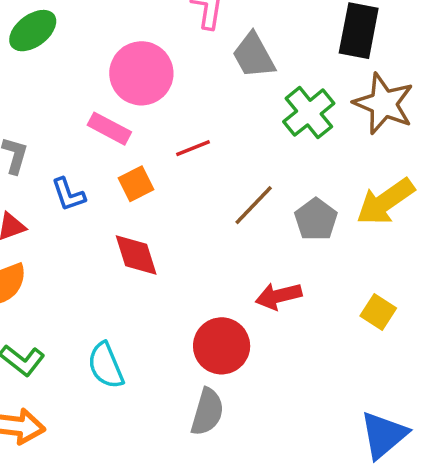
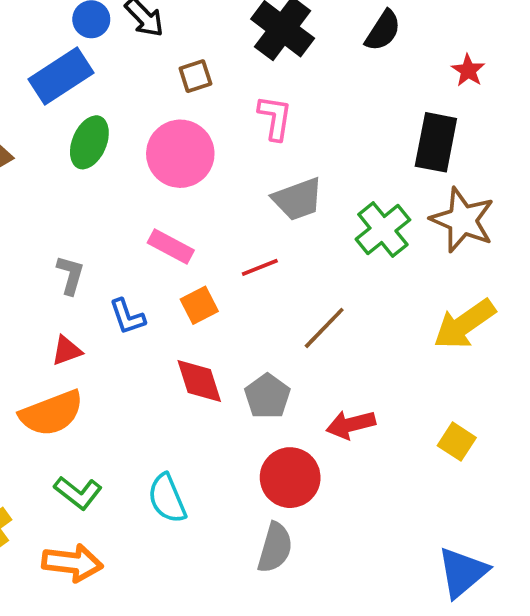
green ellipse: (33, 31) -> (89, 142), turned -30
gray trapezoid: (254, 56) -> (298, 199), moved, turned -81
pink circle: (141, 73) -> (180, 154), moved
gray pentagon: (316, 219) -> (267, 396), moved

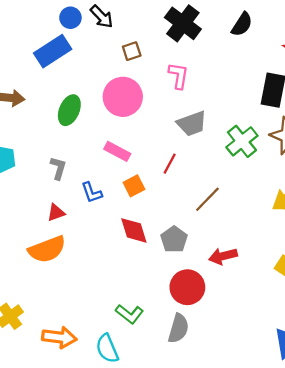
green ellipse: (89, 142) -> (69, 110), moved
red line: (260, 267) -> (170, 164), turned -40
green L-shape: (78, 493) -> (129, 314), moved
cyan semicircle: (167, 498) -> (107, 348), moved

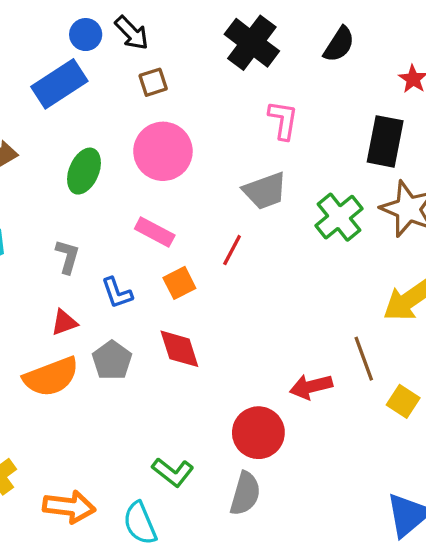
brown square: (132, 51) -> (153, 82), moved
pink L-shape: (178, 76) -> (283, 120), moved
brown line: (207, 199) -> (364, 359), moved, turned -64
gray pentagon: (174, 239) -> (112, 360), moved

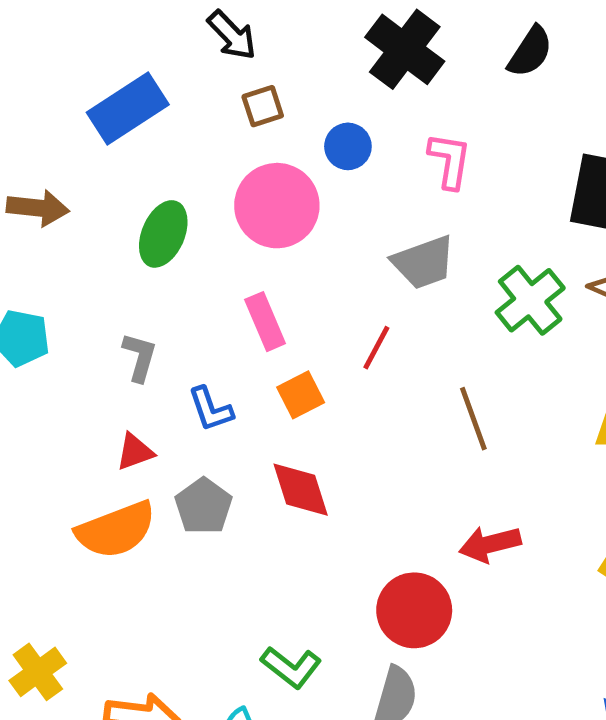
blue circle: (86, 35) -> (348, 146), moved
pink rectangle: (155, 232) -> (265, 322), turned 39
brown line: (364, 359) -> (473, 419), moved

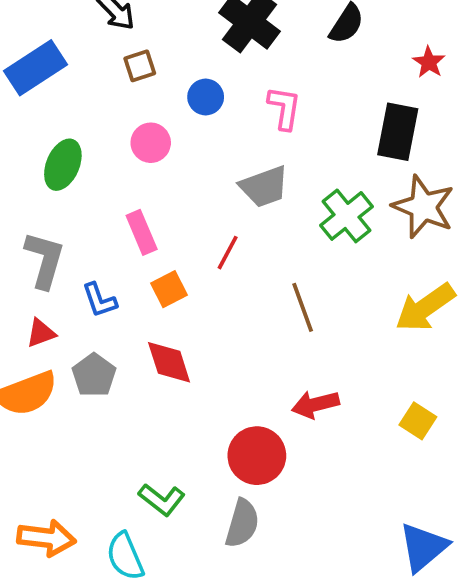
pink circle: (277, 206) -> (151, 143), size x0.6
gray L-shape: (140, 357) -> (45, 260), size x1.5

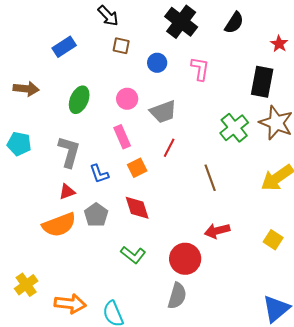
brown square: (140, 66) -> (121, 46), turned 30
blue rectangle: (35, 68) -> (64, 47), size x0.7
pink circle: (151, 143) -> (127, 99), moved
gray trapezoid: (264, 187) -> (163, 112), moved
green L-shape: (162, 500) -> (133, 255), moved

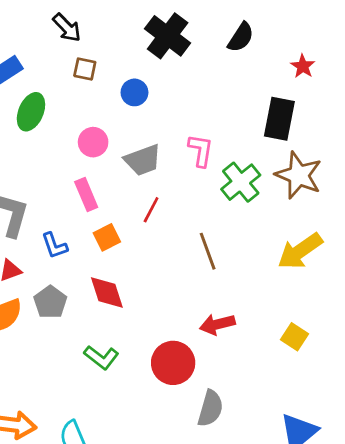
pink L-shape: (200, 69) -> (201, 150), moved
green ellipse: (79, 100) -> (31, 112), moved
gray semicircle: (177, 296) -> (210, 408), moved

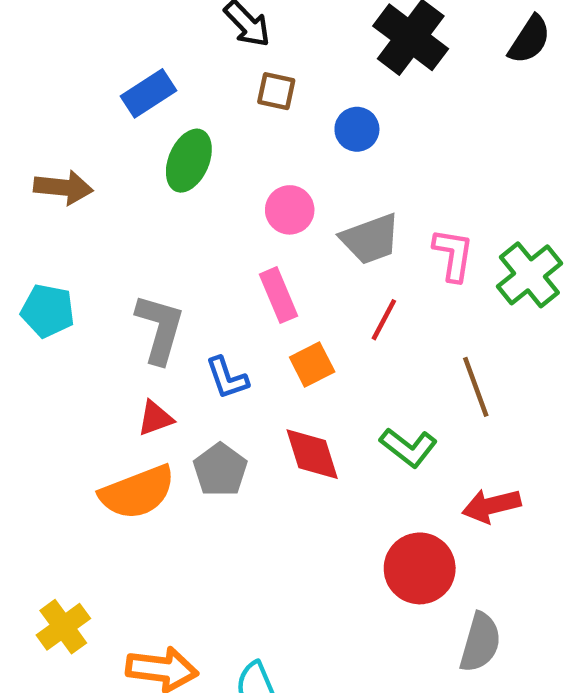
pink L-shape: (201, 150) -> (453, 255), moved
green L-shape: (101, 357) -> (408, 447), moved

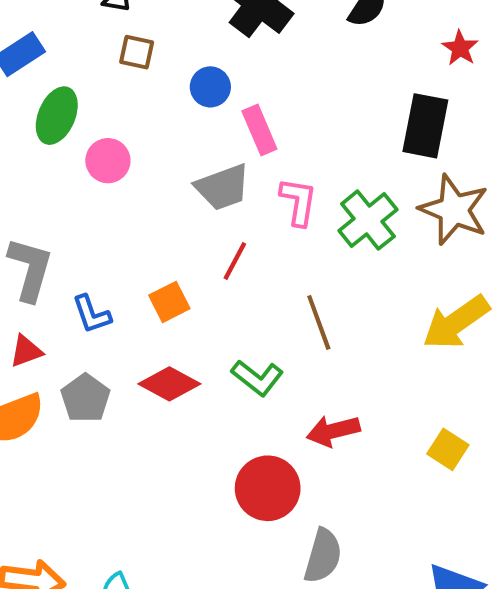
pink circle: (290, 210) -> (108, 161), moved
pink rectangle: (278, 295) -> (259, 130), moved
red diamond: (312, 454) -> (169, 384), turned -44

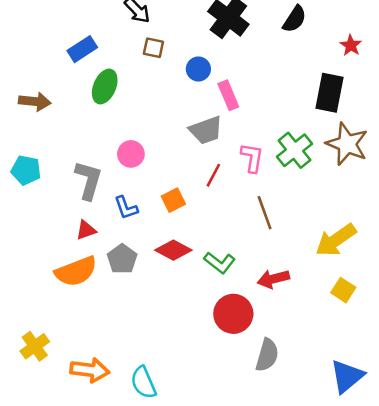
pink circle: (108, 161) -> (131, 154), moved
pink L-shape: (298, 202) -> (252, 158), moved
yellow arrow: (456, 322) -> (336, 240), moved
green L-shape: (257, 378) -> (220, 263), moved

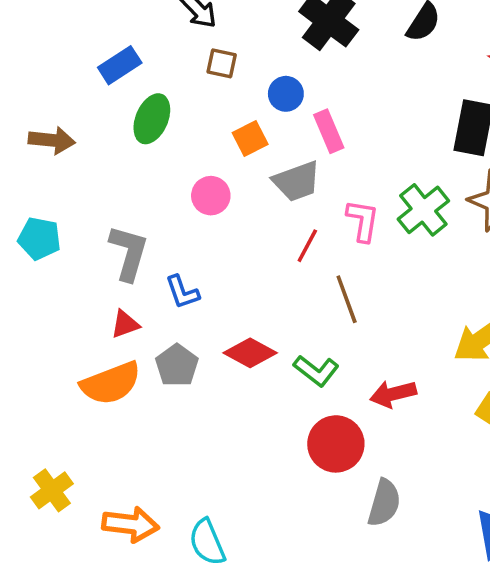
pink circle: (131, 154) -> (211, 196), moved
orange square: (173, 200) -> (250, 138), moved
brown line: (265, 213) -> (347, 299), moved

